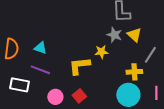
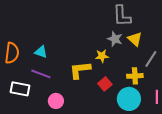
red square: (79, 96) -> (105, 84), moved

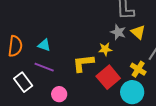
yellow cross: (135, 76) -> (138, 69), turned 35
red square: (105, 84) -> (108, 77), size x1.6
white rectangle: (20, 89) -> (23, 82), turned 42

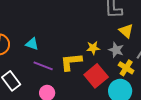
gray star: (118, 32) -> (116, 50), moved
purple line: (44, 67) -> (43, 66), moved

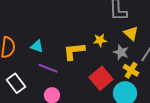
yellow star: (93, 48) -> (100, 40), moved
yellow L-shape: (71, 62) -> (74, 51), moved

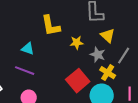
cyan triangle: (37, 46) -> (28, 49), moved
yellow L-shape: (74, 51) -> (51, 26), moved, turned -95

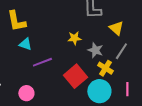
yellow L-shape: (51, 26) -> (16, 21), moved
yellow triangle: (108, 36) -> (116, 28), moved
purple line: (25, 71) -> (42, 62), moved, turned -42

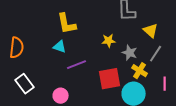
yellow L-shape: (16, 21) -> (67, 24), moved
red square: (75, 76) -> (110, 79), turned 30
pink line: (127, 89) -> (165, 84), moved

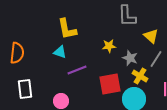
white rectangle: (25, 84) -> (25, 89), turned 30

